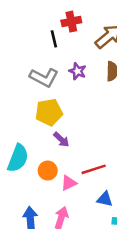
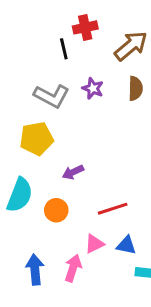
yellow pentagon: (49, 112) -> (36, 139), moved
purple arrow: (61, 140) -> (73, 172), turned 112
pink triangle: (69, 183) -> (94, 244), moved

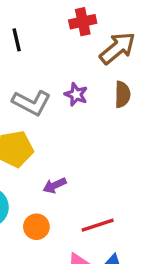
red cross: (85, 27) -> (83, 22), moved
black line: (64, 49) -> (17, 40), moved

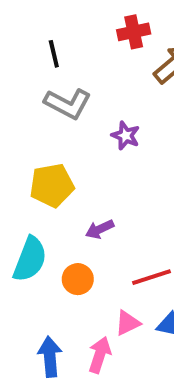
purple star: (76, 94) -> (126, 136), moved
gray L-shape: (31, 103) -> (68, 104), moved

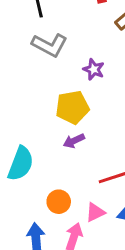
yellow pentagon: (52, 185) -> (72, 107), moved
orange circle: (78, 279) -> (59, 202), moved

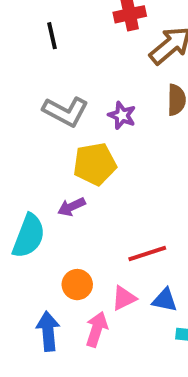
gray L-shape: (50, 45) -> (66, 112), moved
purple arrow: (74, 141) -> (71, 207), moved

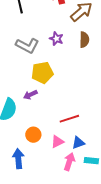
purple star: (122, 115) -> (56, 39), moved
blue triangle: (165, 300) -> (78, 143), turned -32
pink arrow: (97, 329) -> (69, 162), moved

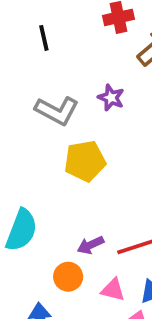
purple arrow: (30, 95) -> (91, 245), moved
pink triangle: (57, 142) -> (113, 290), turned 40

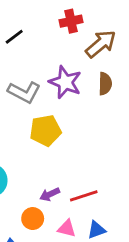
black line: (44, 38) -> (14, 37), turned 66
purple star: (111, 98) -> (65, 82), size x1.6

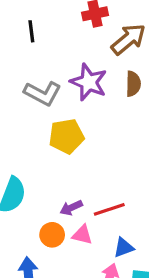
black line: (14, 37) -> (31, 31), turned -60
pink triangle: (67, 228) -> (82, 235), moved

